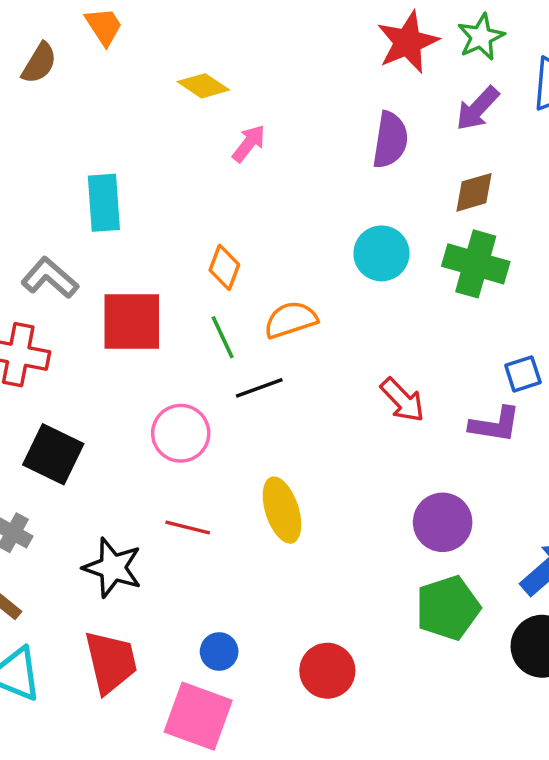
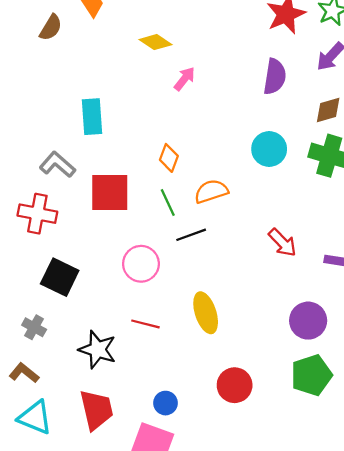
red circle: (327, 671) -> (235, 385), moved

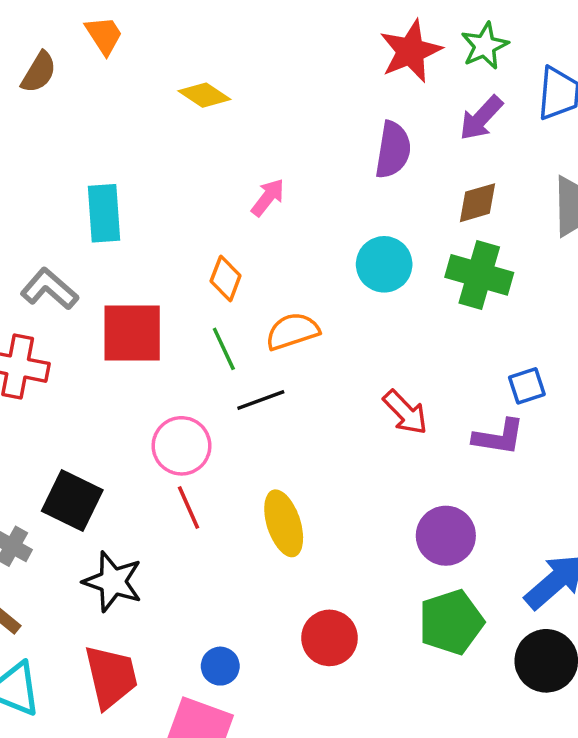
pink arrow: (184, 79) -> (268, 197), moved
black square: (60, 277) -> (72, 500), moved
red line: (145, 324) -> (189, 508), moved, turned 52

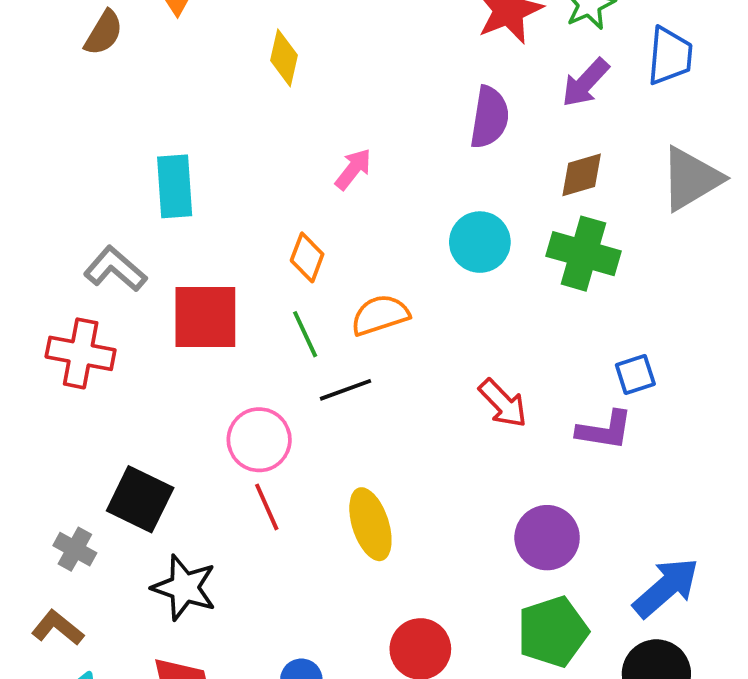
yellow diamond: (204, 95) -> (284, 58), turned 69

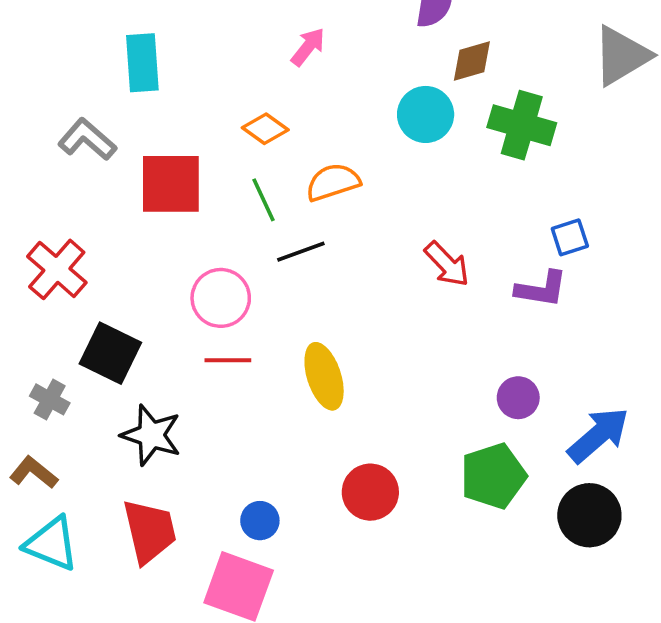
brown diamond: (582, 175) -> (472, 61), moved
orange diamond: (307, 257) -> (265, 129), turned -75
red cross: (81, 353) -> (57, 269), moved, turned 30
red line: (267, 507) -> (228, 360), turned -66
purple circle: (547, 538) -> (518, 398), moved, size x0.7

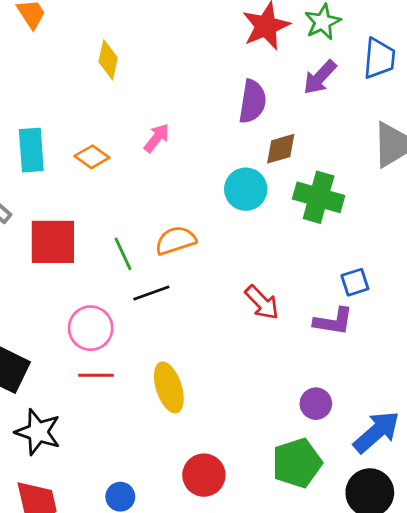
orange diamond: (265, 129) -> (92, 157), moved

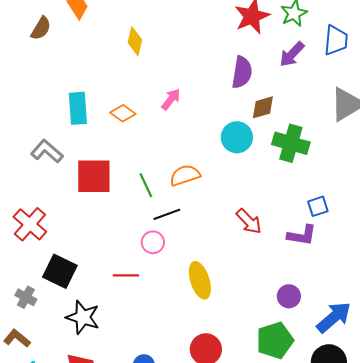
pink circle: (91, 328) -> (153, 242), moved, size x0.7
yellow ellipse: (169, 387) -> (200, 280), moved

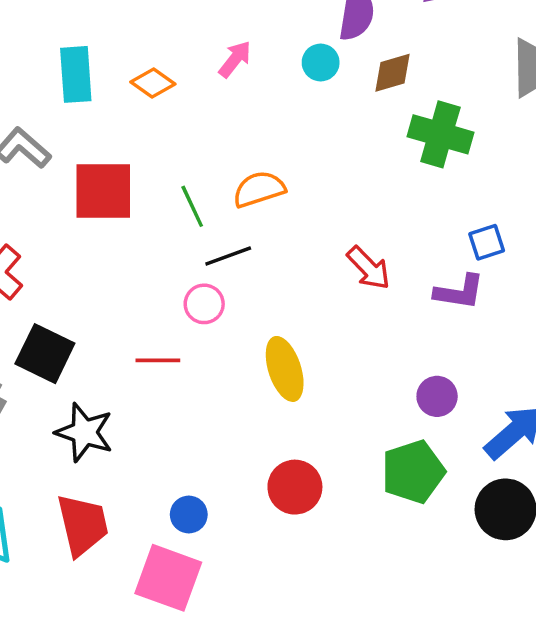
cyan circle: (237, 137) -> (321, 62), moved, size x0.7

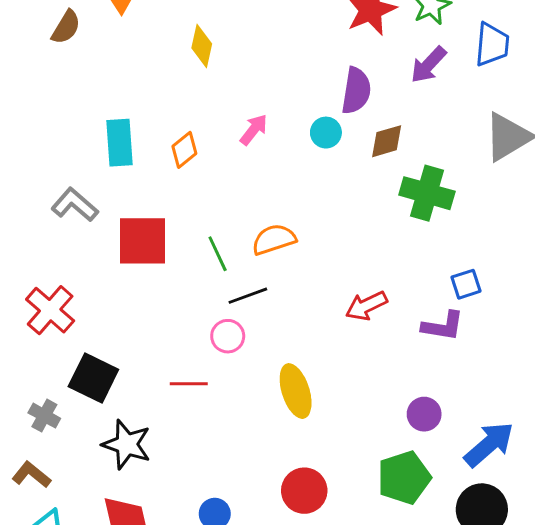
orange diamond: (153, 83) -> (184, 150), turned -75
red arrow: (369, 268) -> (366, 306), turned 108

